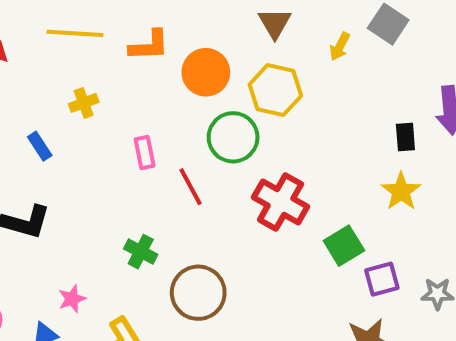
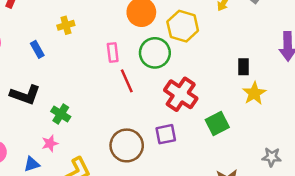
black rectangle: (405, 137) -> (243, 67), moved
pink rectangle: (145, 153) -> (113, 52), moved
green cross: (141, 252) -> (61, 114), moved
purple square: (382, 279) -> (166, 134), moved

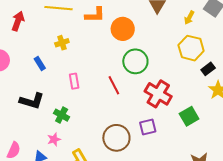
yellow hexagon: (183, 26) -> (191, 48), moved
pink rectangle: (113, 52) -> (74, 81), moved
black rectangle: (243, 67) -> (208, 69), turned 56

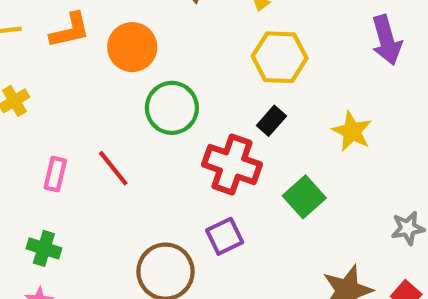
black rectangle: (208, 69) -> (271, 121), moved
pink rectangle: (74, 81) -> (55, 174), turned 35
red line: (114, 85) -> (113, 168), moved

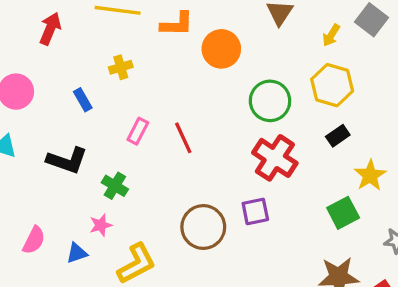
green circle: (172, 108) -> (270, 101), moved
black rectangle: (271, 121) -> (338, 136), moved
yellow star: (352, 131) -> (370, 175), moved
green square: (304, 197) -> (343, 213), moved

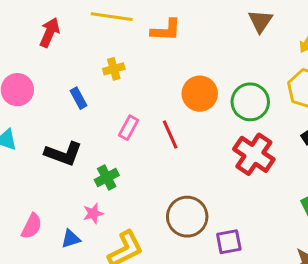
orange circle: (221, 49) -> (200, 94), moved
green cross: (115, 186) -> (107, 178), turned 30
purple square: (255, 211) -> (229, 242), moved

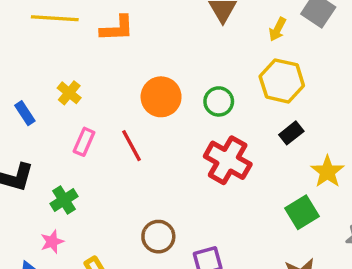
yellow cross: (114, 69) -> (69, 93), moved, turned -30
green circle: (250, 102) -> (219, 101), size x0.7
brown circle: (187, 217) -> (158, 237), size x0.7

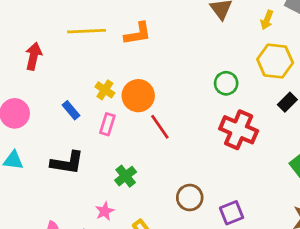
orange circle: (161, 97) -> (138, 96), moved
pink rectangle: (84, 142) -> (107, 124), moved
green cross: (64, 200) -> (126, 176), moved

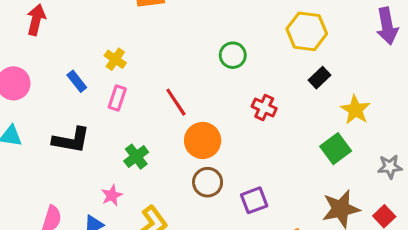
green circle: (226, 83) -> (233, 55), moved
orange circle: (138, 96) -> (203, 140), moved
red cross: (239, 130) -> (264, 107), size x0.6

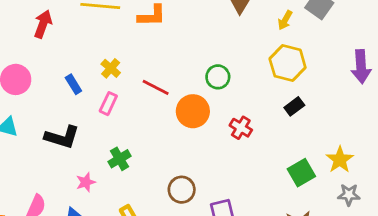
red line: (176, 102) -> (156, 87), moved, turned -36
yellow star: (355, 110) -> (340, 160), moved
orange circle: (203, 140) -> (193, 111), moved
pink star: (112, 195) -> (86, 182), moved

